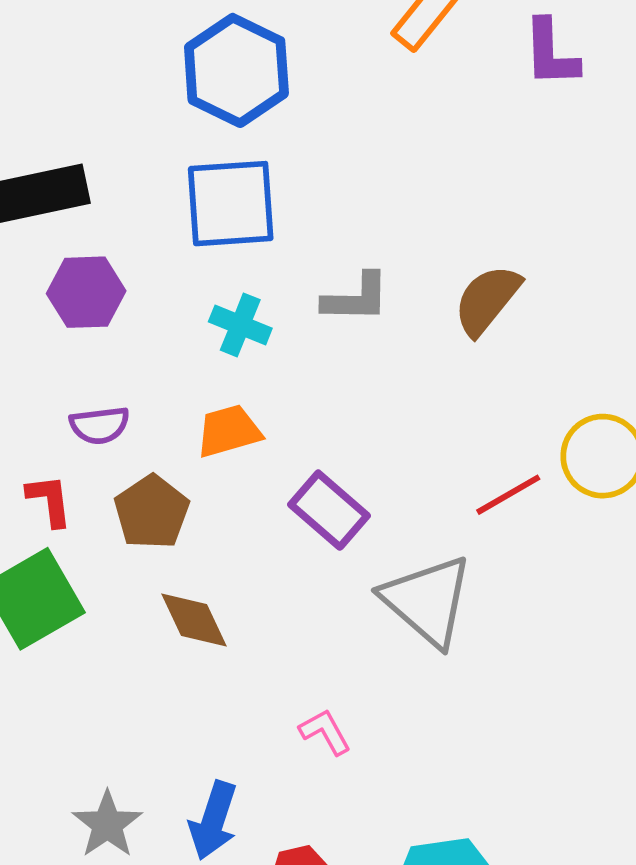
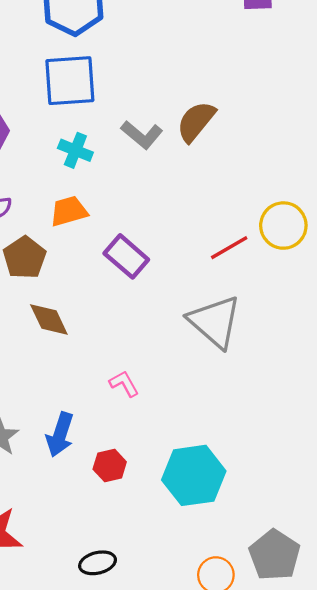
gray L-shape: (356, 298) -> (142, 135), turned 39
brown semicircle: (487, 300) -> (196, 122), moved
gray triangle: (427, 601) -> (215, 322), moved

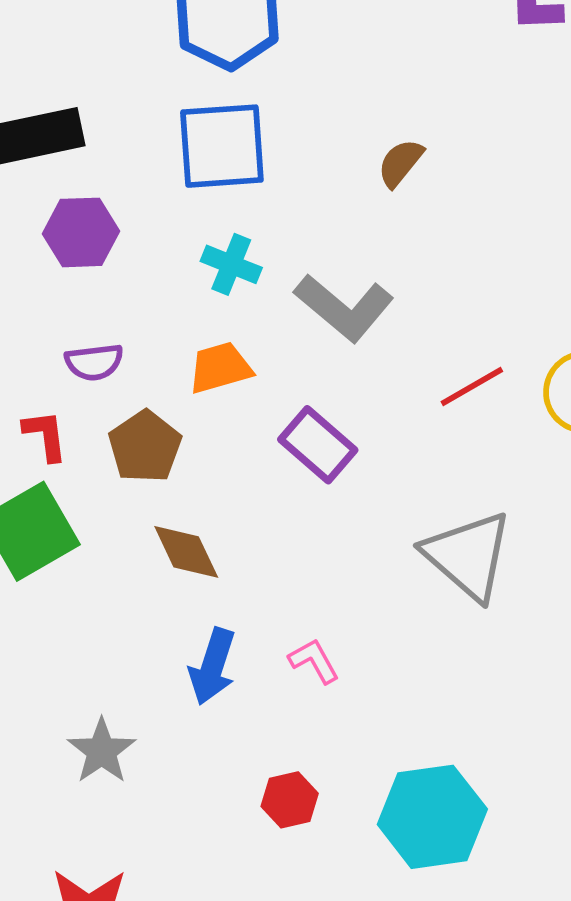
brown semicircle: (196, 122) -> (400, 163), moved, size x0.7
gray L-shape: (142, 135) -> (344, 308), moved, size x1.4
red line: (229, 248) -> (472, 387), moved
blue arrow: (60, 435) -> (213, 666), moved

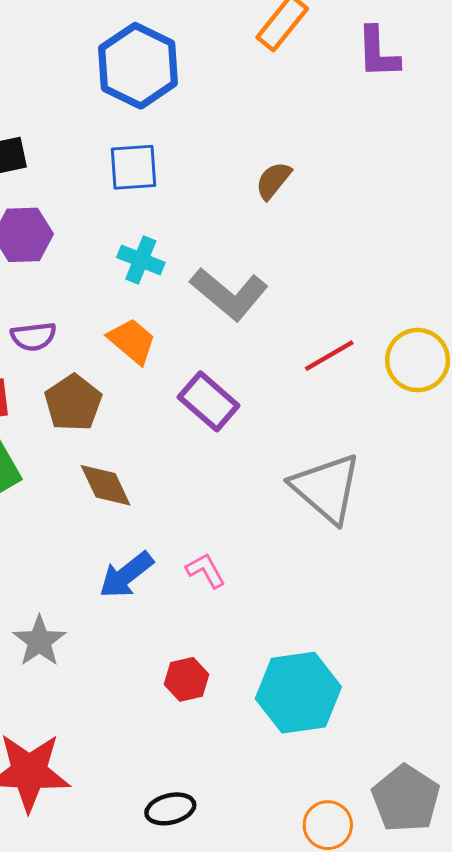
blue square: (222, 146) -> (134, 167), size x0.7
orange trapezoid: (220, 368) -> (132, 341), turned 56
blue arrow: (213, 666) -> (126, 575), turned 34

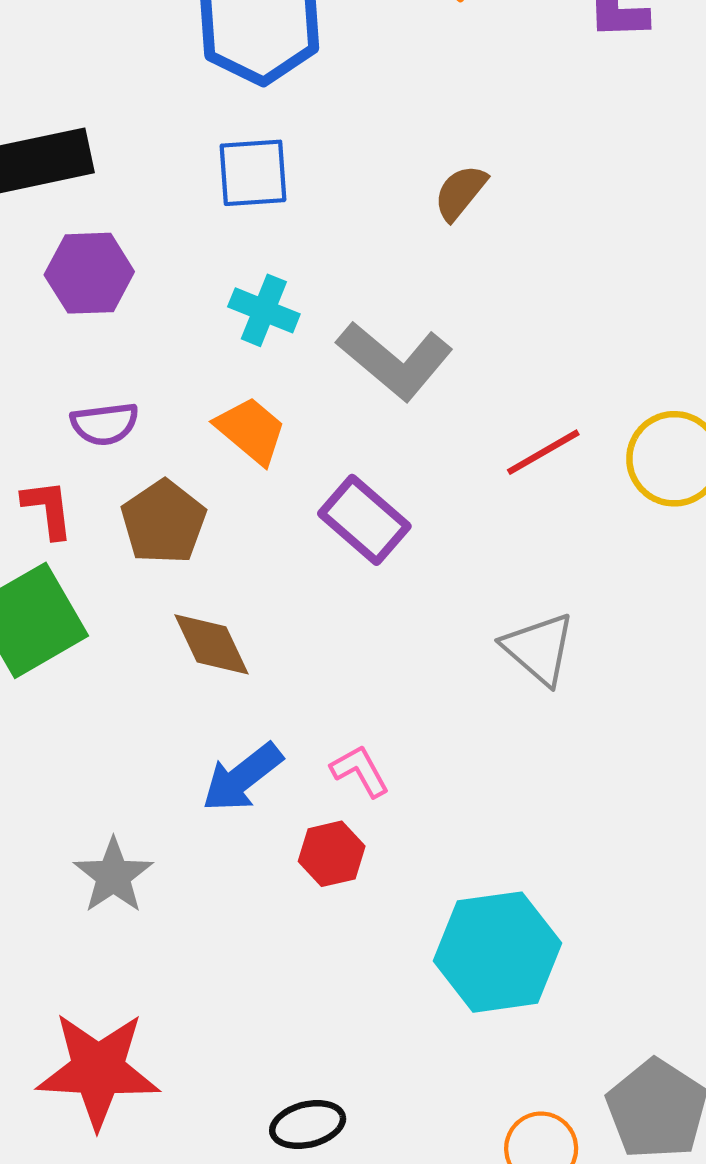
gray triangle: (326, 488) -> (539, 649), size x0.7
red hexagon: (187, 679) -> (332, 854), moved

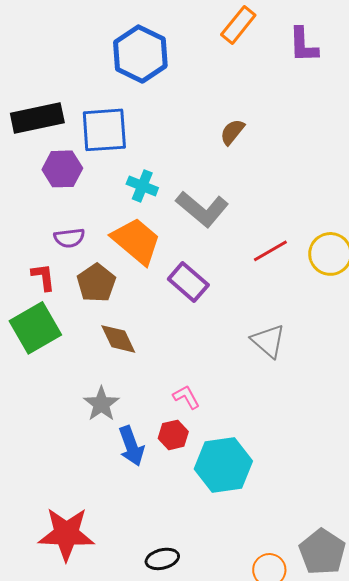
blue square: (253, 173) -> (104, 130), moved, size x1.4
orange trapezoid: (251, 430) -> (136, 241), size x1.5
blue arrow: (242, 777) -> (131, 446), moved, turned -72
gray star: (113, 876) -> (101, 404), moved
cyan hexagon: (497, 952) -> (223, 465), moved

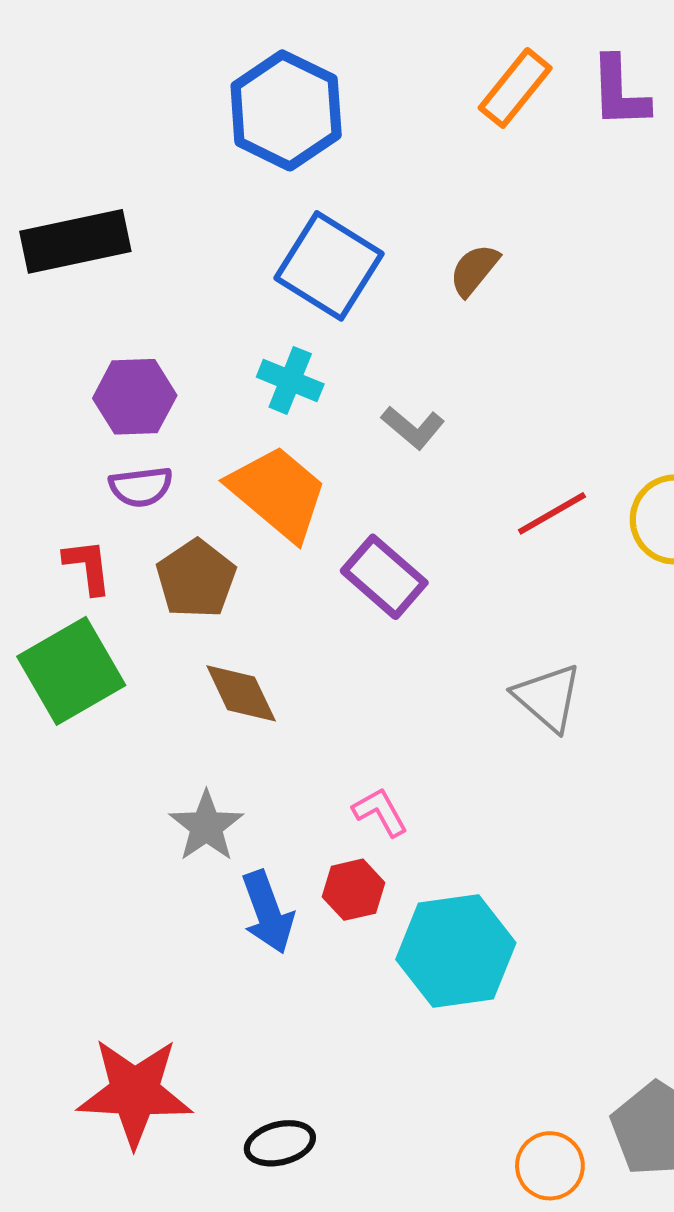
orange rectangle: (238, 25) -> (515, 88), moved
blue square: (104, 130) -> (329, 266), moved, turned 36
purple hexagon: (62, 169) -> (135, 397), moved
gray L-shape: (202, 209) -> (413, 427), size x0.6
black ellipse: (162, 559) -> (280, 1143), moved

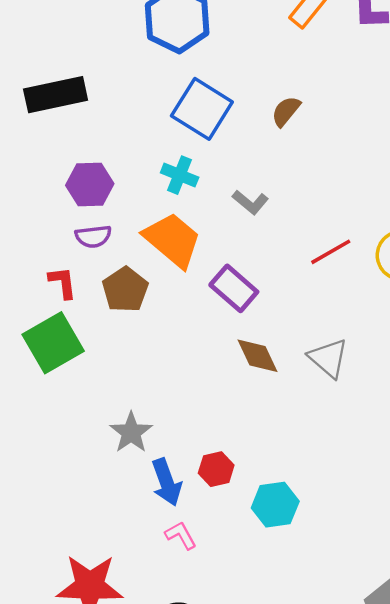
brown diamond: (241, 693) -> (257, 356), moved
pink L-shape: (380, 812) -> (181, 535), moved
cyan hexagon: (456, 951) -> (275, 505), size x0.7

